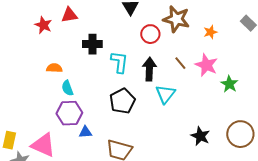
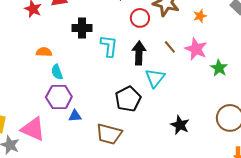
black pentagon: (122, 101) -> (128, 99), moved
black star: (200, 136) -> (180, 125), moved

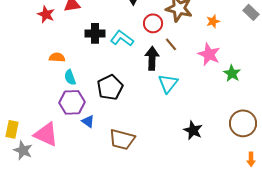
cyan L-shape: (109, 46) -> (122, 38), moved, turned -60
brown line: (170, 47) -> (171, 44), moved
black pentagon: (128, 99) -> (110, 87), moved
blue triangle: (75, 116) -> (88, 121), turned 40

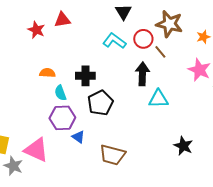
black cross: (95, 33) -> (85, 76), moved
cyan L-shape: (122, 38) -> (114, 41), moved
brown line: (171, 44) -> (160, 52), moved
cyan triangle: (168, 83) -> (158, 99), turned 50

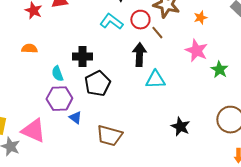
orange semicircle: (47, 73) -> (29, 49), moved

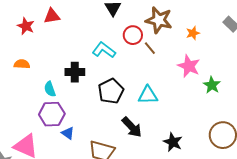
cyan L-shape: (111, 22) -> (104, 50), moved
black arrow: (139, 55) -> (132, 127), moved, turned 135
black pentagon: (97, 84) -> (111, 91), moved

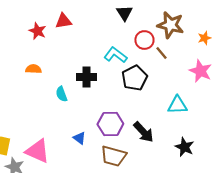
black pentagon: (111, 91) -> (134, 78), moved
cyan triangle: (148, 95) -> (177, 105), moved
purple hexagon: (52, 114) -> (110, 124), moved

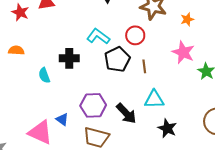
red circle: (144, 40) -> (135, 35), moved
brown line: (161, 53) -> (144, 66), moved, turned 32
cyan triangle: (177, 105) -> (154, 99), moved
pink triangle: (37, 151) -> (40, 132), moved

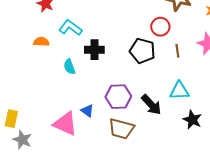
cyan L-shape: (98, 36) -> (70, 28), moved
black pentagon: (117, 59) -> (142, 51), turned -30
brown line: (144, 66) -> (177, 51), moved

